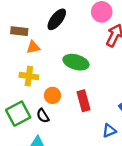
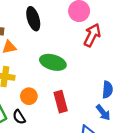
black ellipse: (57, 19) -> (33, 19), turned -55

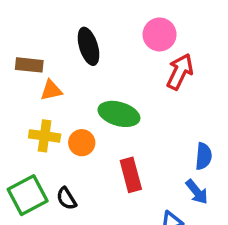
orange circle: (29, 96) -> (82, 143), moved

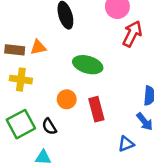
brown rectangle: (29, 65) -> (15, 50), moved
yellow cross: (45, 136) -> (21, 80), moved
orange circle: (82, 143) -> (67, 99), moved

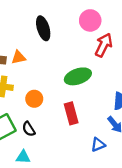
green ellipse: (88, 65) -> (78, 76), moved, turned -35
orange circle: (67, 99) -> (34, 99), moved

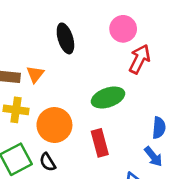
orange triangle: (19, 57) -> (35, 74), turned -40
orange circle: (34, 99) -> (54, 125), size x1.6

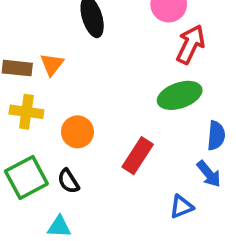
green ellipse: (108, 98) -> (180, 95), moved
orange circle: (54, 125) -> (77, 132), size x0.7
red rectangle: (100, 143) -> (138, 156), turned 48

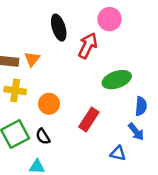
red arrow: (191, 44) -> (88, 46), moved
blue triangle: (181, 207) -> (118, 153), turned 35

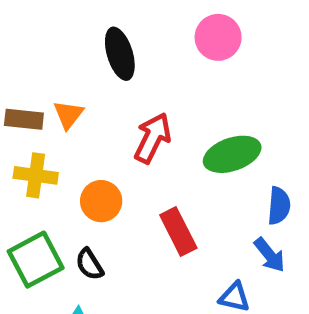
red arrow: (88, 46) -> (153, 138), moved
red rectangle: (89, 119) -> (178, 232), turned -60

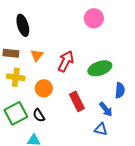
black ellipse: (120, 54) -> (23, 25), moved
orange triangle: (68, 115) -> (37, 55), moved
blue arrow: (270, 255) -> (106, 109), moved

